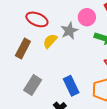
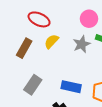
gray star: (69, 31) -> (82, 44), moved
blue rectangle: (71, 86) -> (71, 87), turned -54

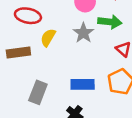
brown rectangle: (24, 48) -> (18, 52), turned 66

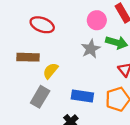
yellow semicircle: (48, 38) -> (51, 71), moved

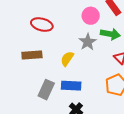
yellow semicircle: (51, 71) -> (67, 59), moved
blue rectangle: (82, 96) -> (71, 86), moved

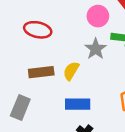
brown rectangle: (32, 55) -> (41, 72), moved
gray rectangle: (46, 90) -> (20, 108), moved

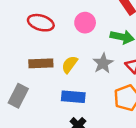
pink circle: (98, 16) -> (85, 23), moved
gray star: (96, 49) -> (103, 63), moved

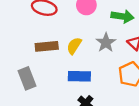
gray rectangle: (18, 96) -> (27, 78), turned -45

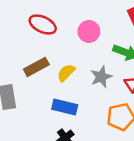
brown rectangle: (47, 46) -> (36, 67), turned -35

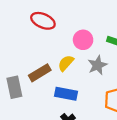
pink circle: (89, 31) -> (83, 40), moved
brown rectangle: (36, 67) -> (40, 73), moved

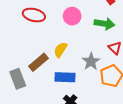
pink circle: (83, 40) -> (72, 16), moved
gray star: (97, 65) -> (91, 61), moved

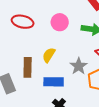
brown rectangle: (38, 62) -> (28, 67), turned -48

